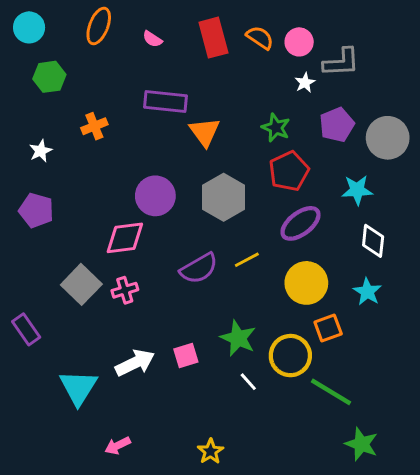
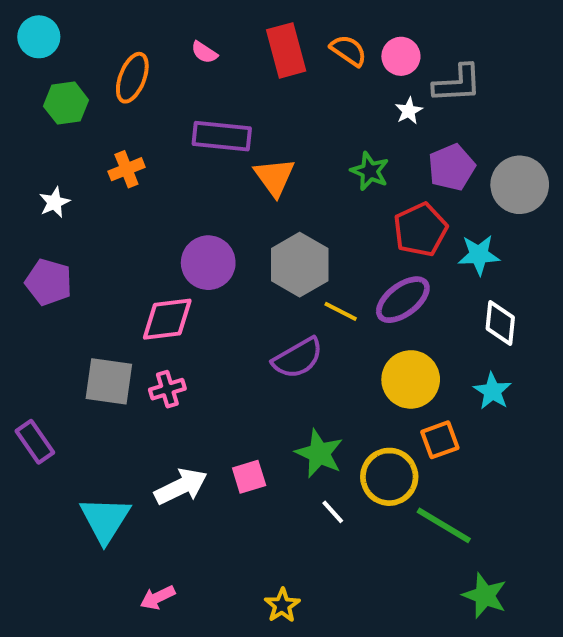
orange ellipse: (99, 26) -> (132, 78), moved
red pentagon: (289, 171) -> (420, 230), moved
yellow line: (247, 260) -> (341, 311), moved, turned 55
purple semicircle: (199, 268) -> (298, 358), moved
gray square: (81, 284) -> (109, 381), turned -36

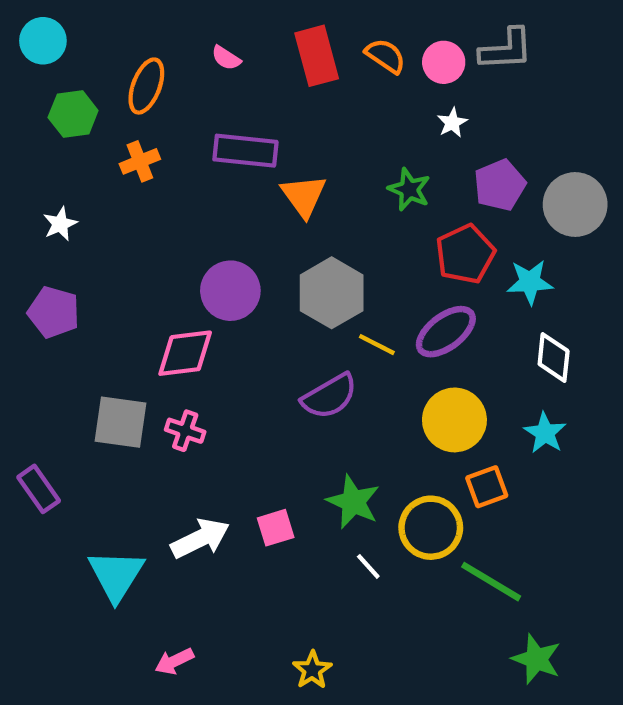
gray L-shape: (457, 84) -> (506, 49), moved
orange cross: (126, 169) -> (140, 161), moved
pink cross: (167, 389) -> (185, 431), turned 36

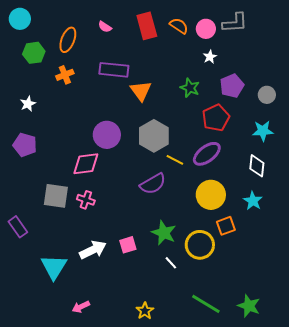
gray circle: (575, 205) -> (267, 95), size x0.6
cyan star: (530, 282) -> (263, 131), moved
green line: (491, 582) -> (206, 304), moved

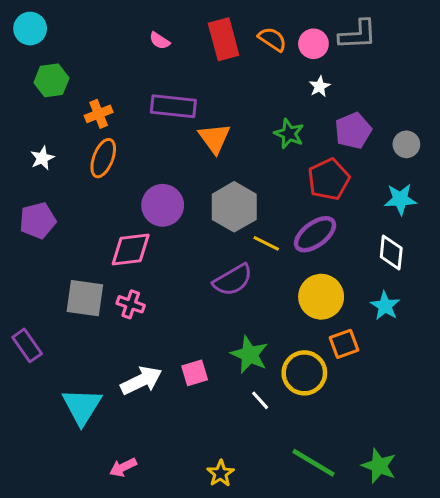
orange ellipse: (68, 40) -> (103, 158), moved
purple pentagon: (25, 145) -> (38, 221), turned -30

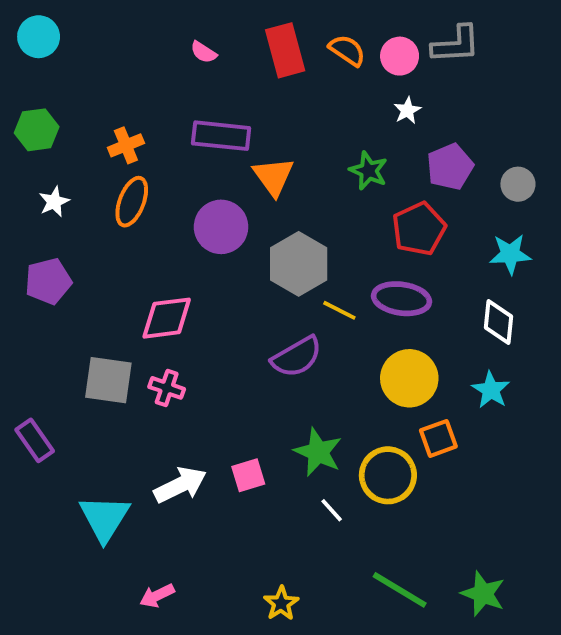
green hexagon: (51, 80) -> (37, 130), moved
purple circle: (163, 205) -> (221, 227), moved
purple ellipse: (315, 234) -> (402, 299), turned 45

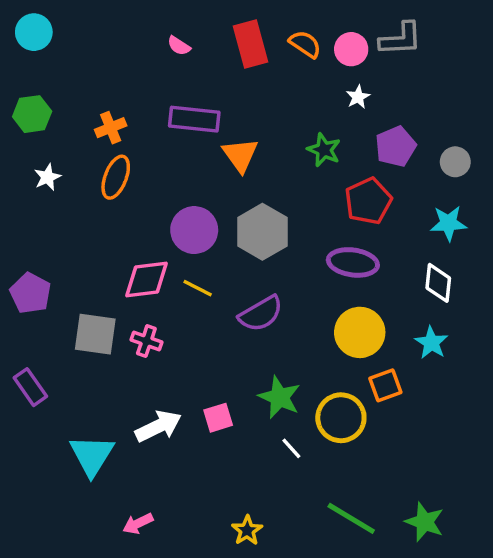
purple circle: (221, 227) -> (194, 230), moved
purple pentagon: (48, 281) -> (30, 293), moved, turned -30
yellow line: (339, 310) -> (198, 288), moved

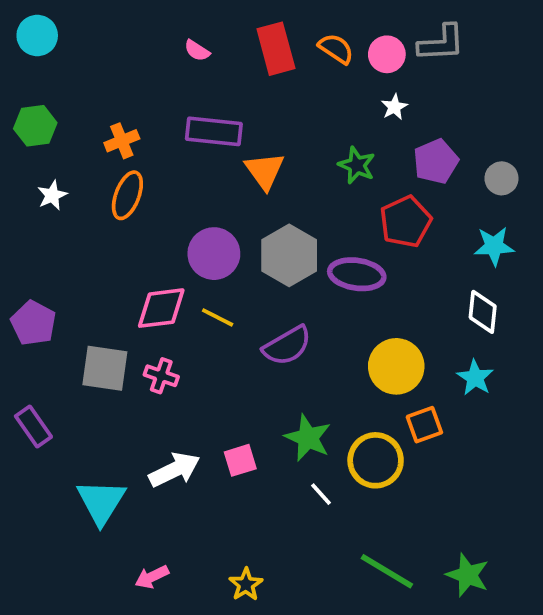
purple ellipse: (353, 262) -> (357, 274), moved
yellow star: (247, 530) -> (246, 584), moved

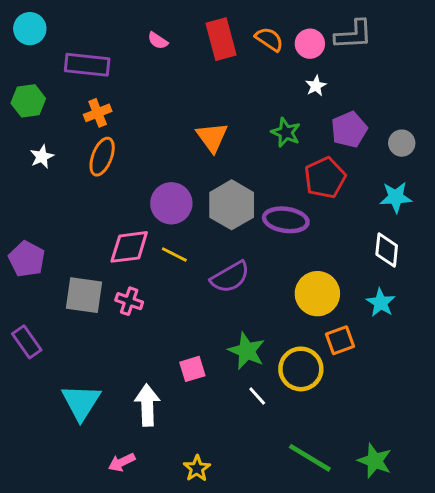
purple rectangle: (214, 131) -> (87, 65), moved
white arrow: (174, 470) -> (147, 405), moved, turned -66

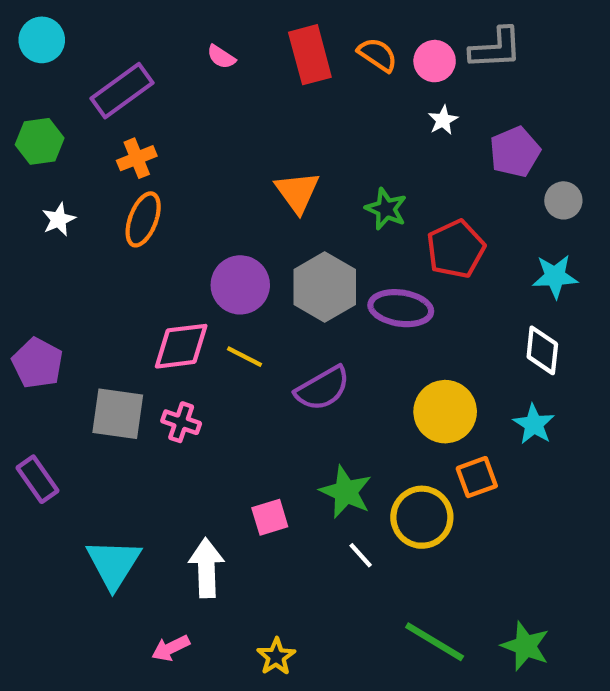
purple rectangle: (87, 65) -> (122, 91), turned -42
purple pentagon: (349, 130) -> (515, 152), moved
green star: (286, 133) -> (386, 209), moved

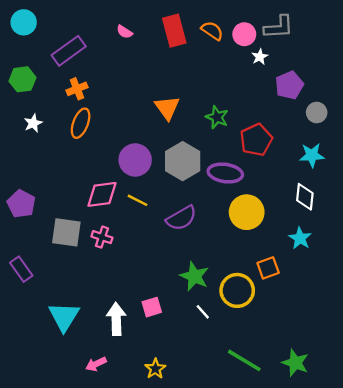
white star: (443, 120) -> (260, 57), moved
yellow circle: (445, 412) -> (247, 212), moved
pink square: (270, 517) -> (152, 307), moved

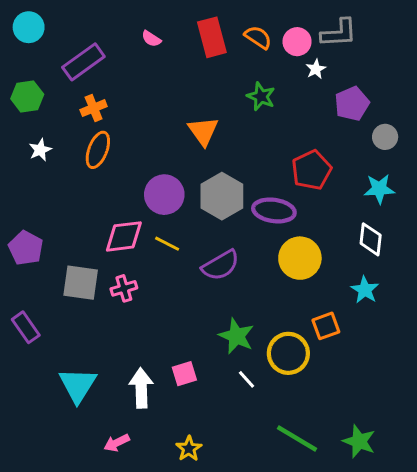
green star: (217, 117) -> (261, 96), moved
pink cross: (102, 237) -> (124, 288), turned -36

